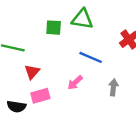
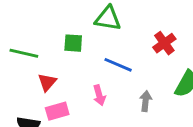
green square: (54, 28) -> (73, 43), moved
pink arrow: (75, 83) -> (99, 95), turned -63

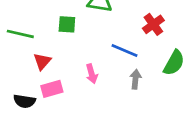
blue line: (118, 65) -> (125, 50), moved

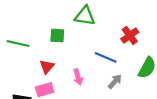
red triangle: (42, 61) -> (47, 67), moved
gray arrow: (136, 79) -> (115, 82), turned 35

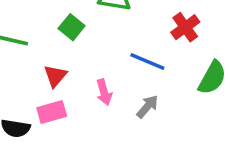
green square: (57, 35) -> (72, 27), turned 35
gray arrow: (115, 82) -> (147, 107), moved

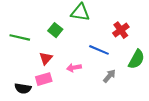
pink arrow: (104, 92) -> (74, 68), turned 96
gray arrow: (147, 107) -> (109, 76), moved

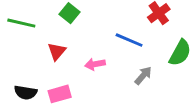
pink rectangle: (44, 79) -> (60, 94), moved

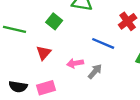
gray arrow: (143, 75) -> (95, 71), moved

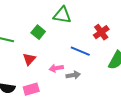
gray arrow: (95, 71) -> (73, 75), turned 40

